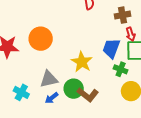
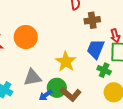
brown cross: (123, 15) -> (92, 20), moved
blue arrow: (52, 98) -> (46, 95), moved

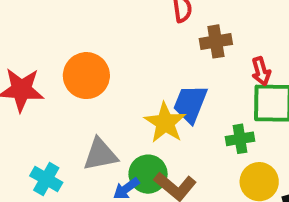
blue trapezoid: (96, 49) -> (190, 104), moved
green cross: (104, 70) -> (240, 139), turned -32

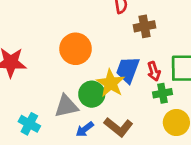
red arrow: (261, 71) -> (154, 71), moved
orange circle: (86, 76) -> (76, 49), moved
green circle: (148, 174) -> (92, 94), moved

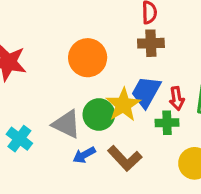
brown cross: (144, 26) -> (151, 43), moved
green cross: (163, 93) -> (167, 123), moved
gray triangle: (66, 106) -> (66, 124), turned 30

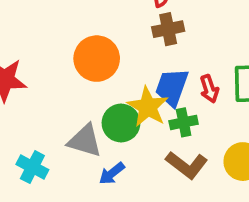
green cross: (167, 123) -> (184, 122), moved
brown L-shape: (125, 158) -> (187, 165), moved

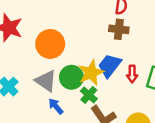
orange circle: (97, 59) -> (50, 44), moved
green cross: (184, 122) -> (89, 95), moved, turned 35
blue arrow: (112, 173) -> (56, 106), turned 70

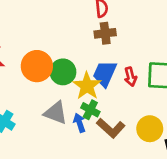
green circle: (71, 77) -> (63, 72), moved
gray triangle: (46, 81) -> (56, 113), moved
blue arrow: (56, 106) -> (79, 123), moved, turned 35

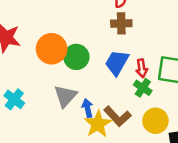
yellow star: (87, 86) -> (98, 124), moved
green cross: (90, 110) -> (143, 88), moved
gray triangle: (56, 113) -> (65, 96), turned 45

